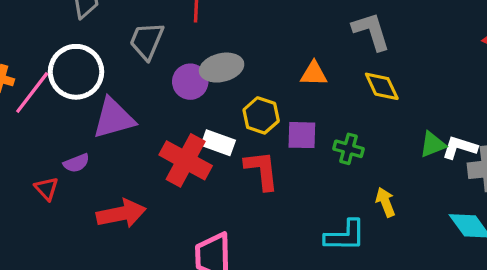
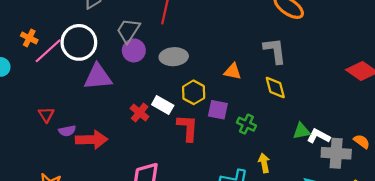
purple circle: (190, 82) -> (134, 50), moved
red cross: (186, 160) -> (140, 113), size x0.6
purple semicircle: (76, 163) -> (67, 131), moved

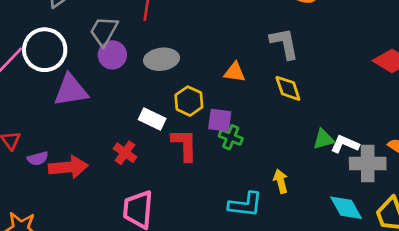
red cross: (140, 113) -> (125, 153), moved
green cross: (246, 124) -> (231, 137), moved

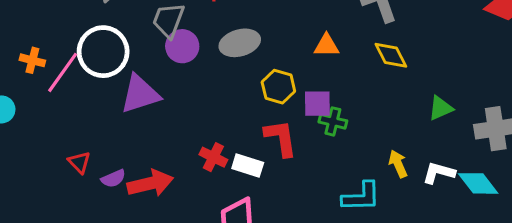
white rectangle: (152, 119) -> (248, 165), moved
white L-shape: (345, 144) -> (439, 173), moved

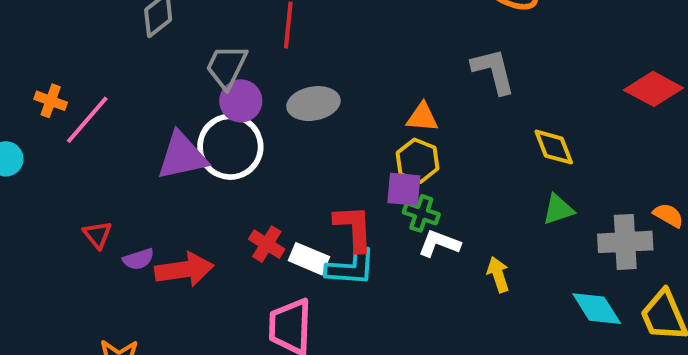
white circle: (103, 52) -> (230, 147), moved
yellow diamond: (391, 55) -> (554, 147), moved
yellow hexagon: (278, 87) -> (418, 161), moved
white L-shape: (439, 173) -> (439, 243), moved
cyan L-shape: (361, 197) -> (351, 267), moved

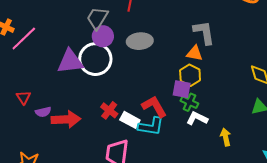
gray L-shape: (493, 71) -> (204, 33), moved
red L-shape: (354, 228) -> (154, 106), turned -32

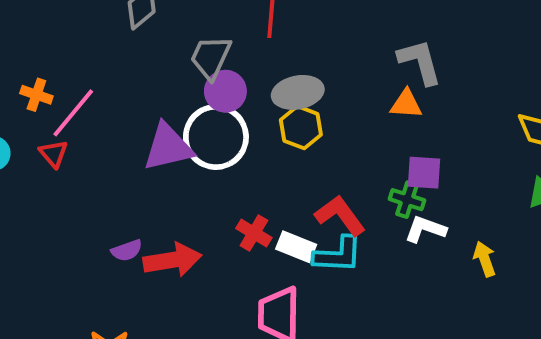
yellow hexagon: (190, 75) -> (301, 127), moved
purple square: (182, 89) -> (424, 173), moved
red triangle: (23, 97) -> (54, 154), moved

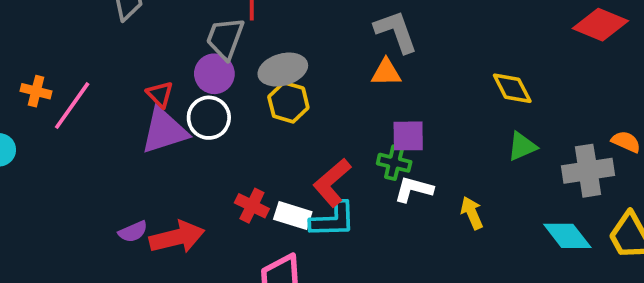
gray trapezoid: (211, 57) -> (225, 38), moved
white circle: (216, 137) -> (209, 118), size x0.7
red triangle: (54, 154) -> (160, 94), moved
red L-shape: (340, 215) -> (332, 183), turned -90

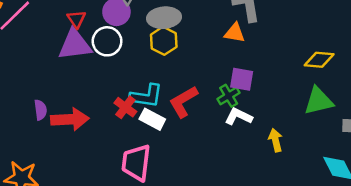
yellow diamond: (512, 88) -> (319, 60), turned -68
green triangle: (522, 146) -> (319, 101), size x1.4
green cross: (394, 163) -> (229, 96), turned 35
cyan L-shape: (333, 220) -> (146, 96), moved
purple semicircle: (133, 232) -> (40, 110), turned -84

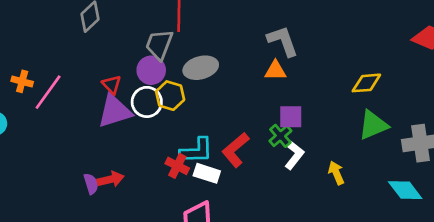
yellow hexagon: (164, 41) -> (170, 96), moved
white L-shape: (239, 117) -> (294, 155), turned 112
red arrow: (70, 119) -> (111, 179), moved, size x0.7

